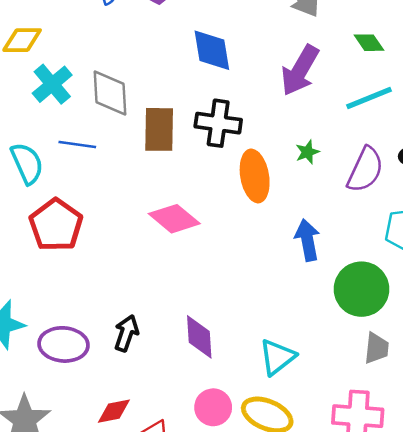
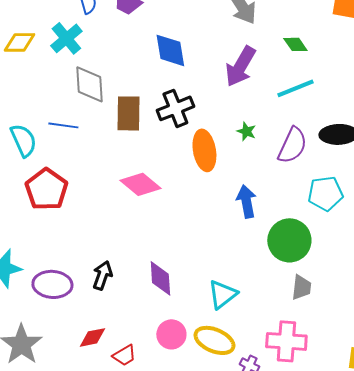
cyan cross: (52, 84) -> (66, 38), moved
black cross: (218, 123) -> (175, 108), turned -30
green star: (307, 152) -> (246, 131), turned -30

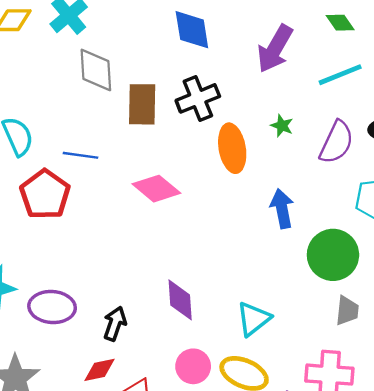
blue line: (63, 125) -> (81, 155), moved
black arrow: (102, 275) -> (115, 324), moved

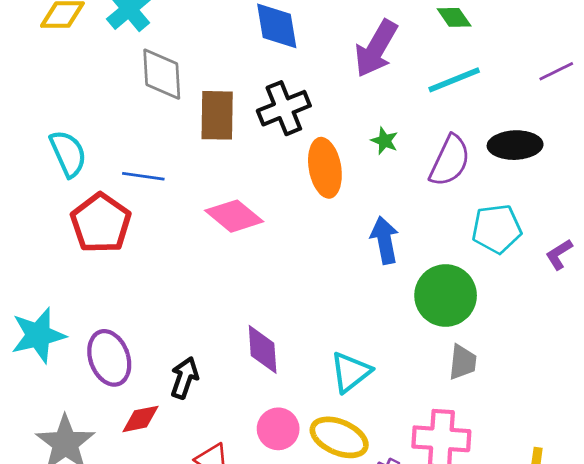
purple ellipse: (52, 307) -> (109, 358), turned 66
red diamond: (99, 370) -> (140, 419), moved

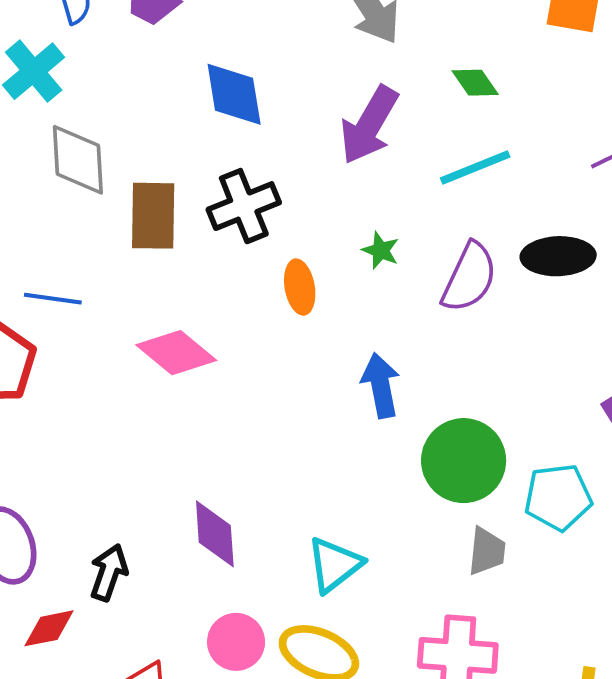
orange ellipse: (325, 168) -> (300, 287), size x0.7
cyan pentagon: (497, 229) -> (558, 497), moved

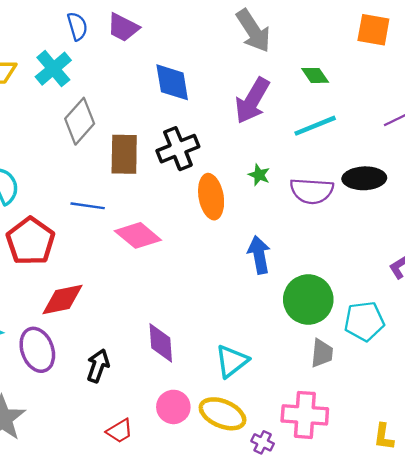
gray diamond: (78, 160) -> (80, 121), turned 45
purple semicircle: (469, 277) -> (312, 191), turned 69
orange ellipse: (300, 287) -> (211, 197), size x1.4
blue line: (53, 299) -> (88, 206), moved
red diamond: (49, 628) -> (62, 299), moved, size x1.4

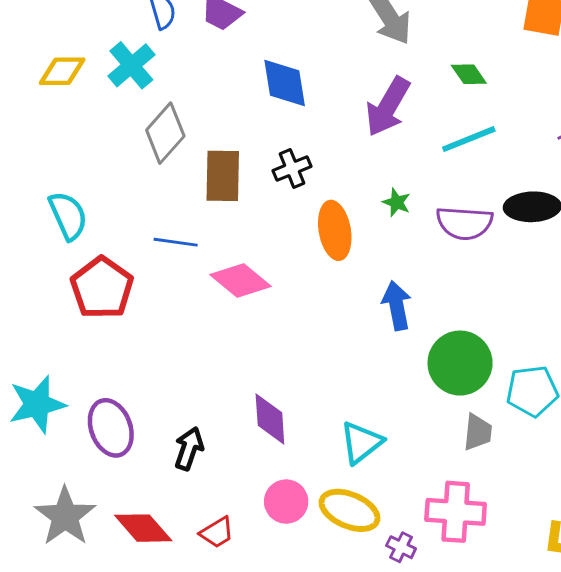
black cross: (178, 149) -> (292, 168), size x0.7
red diamond: (62, 299) -> (143, 528), moved, turned 60

